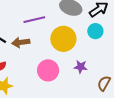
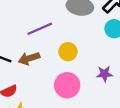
yellow circle: (63, 39) -> (68, 52), moved, size x0.6

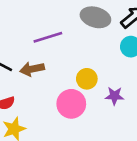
yellow circle: (68, 52) -> (87, 79), moved

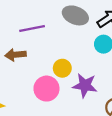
purple star: (114, 96) -> (85, 85), size x1.5

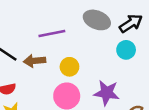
yellow circle: (62, 68) -> (69, 67), moved

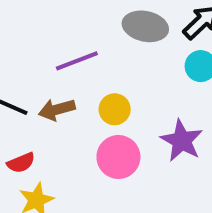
purple star: (107, 93) -> (182, 141), turned 30

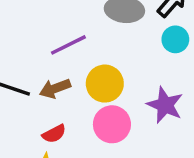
yellow circle: (115, 109) -> (105, 84), size x1.4
red semicircle: (21, 163) -> (54, 134), moved

